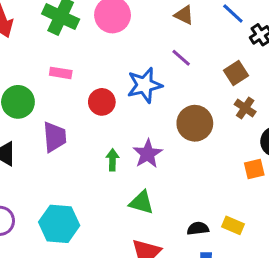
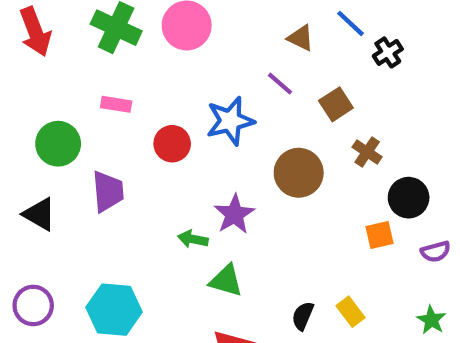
brown triangle: (184, 15) -> (301, 38), moved
brown square: (236, 73) -> (336, 104), moved
green arrow: (113, 160) -> (193, 239), moved, turned -80
yellow rectangle: (233, 225) -> (350, 312), turned 30
black semicircle: (198, 228) -> (303, 316), turned -60

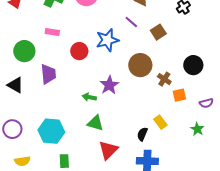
brown cross: (367, 152) -> (164, 79), moved
black circle: (409, 198) -> (193, 65), moved
green triangle: (226, 281) -> (95, 123), moved
yellow rectangle: (350, 312) -> (160, 122), moved
green star: (431, 320) -> (197, 129), moved

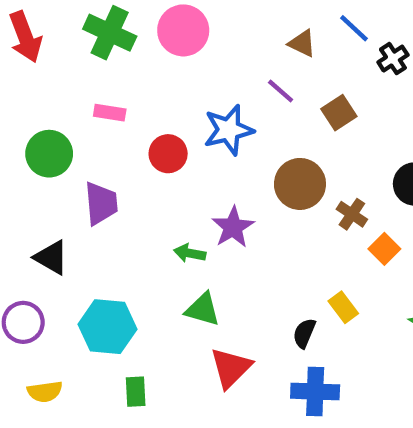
black triangle: (15, 85) -> (51, 257), moved
orange square: (179, 95) -> (384, 249), turned -32

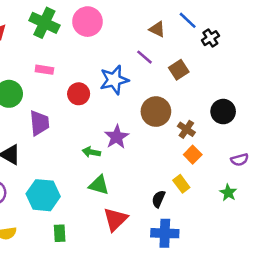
orange square: (384, 249) -> (193, 155), moved

